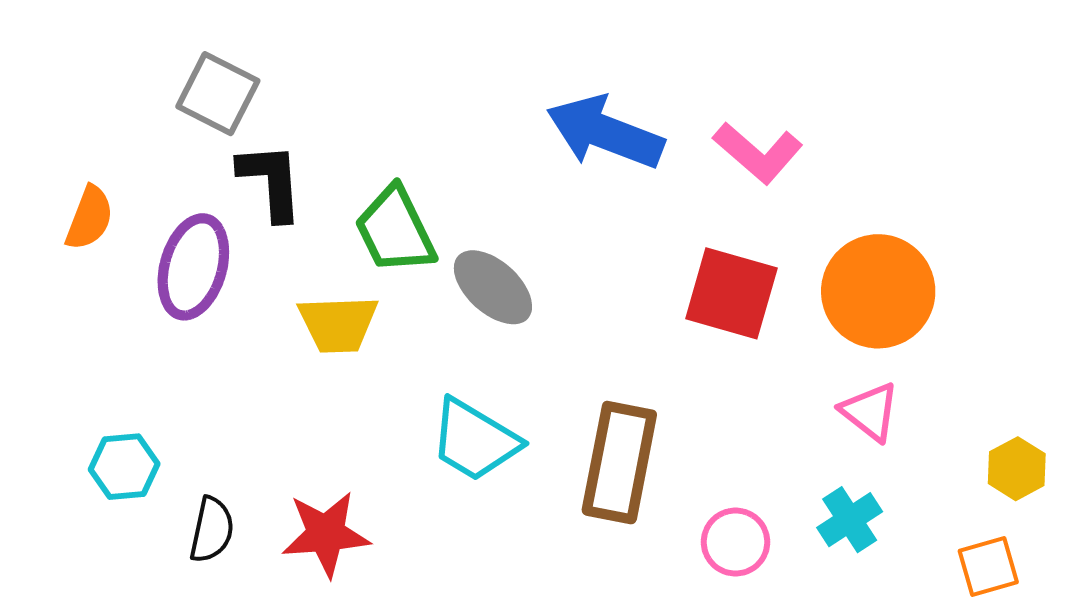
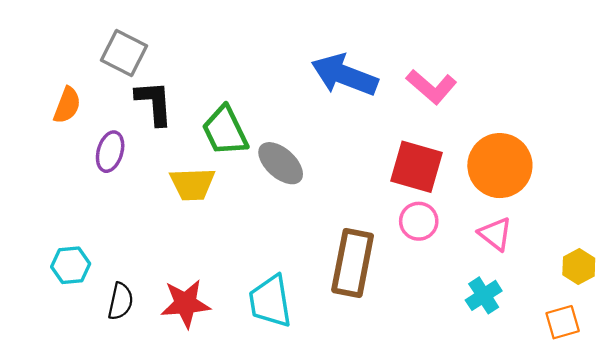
orange semicircle: (89, 218) -> (67, 105), moved
purple ellipse: (193, 267) -> (110, 152), size x0.7
cyan trapezoid: (475, 440) -> (270, 301), moved, turned 50
pink circle: (736, 542) -> (419, 221), moved

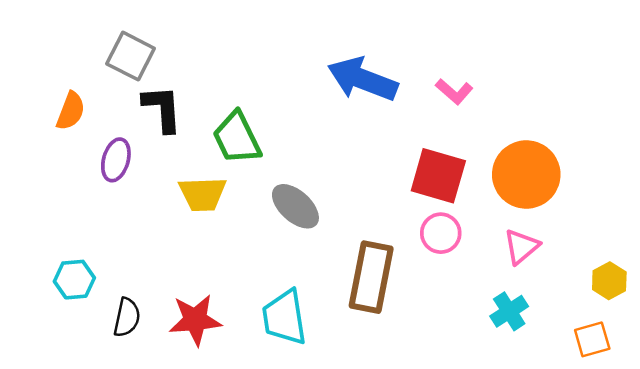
pink L-shape: (431, 87) -> (454, 91), size x0.7
gray ellipse: (281, 163) -> (295, 206), moved
pink triangle: (495, 234) -> (521, 247), turned 42

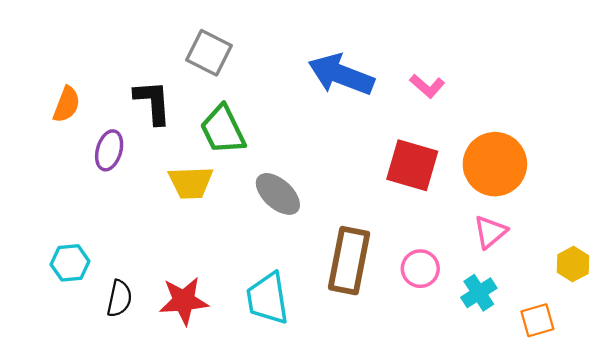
gray square: (131, 56) -> (209, 53), moved
pink circle: (441, 233) -> (420, 269), moved
orange square: (592, 339) -> (537, 320), moved

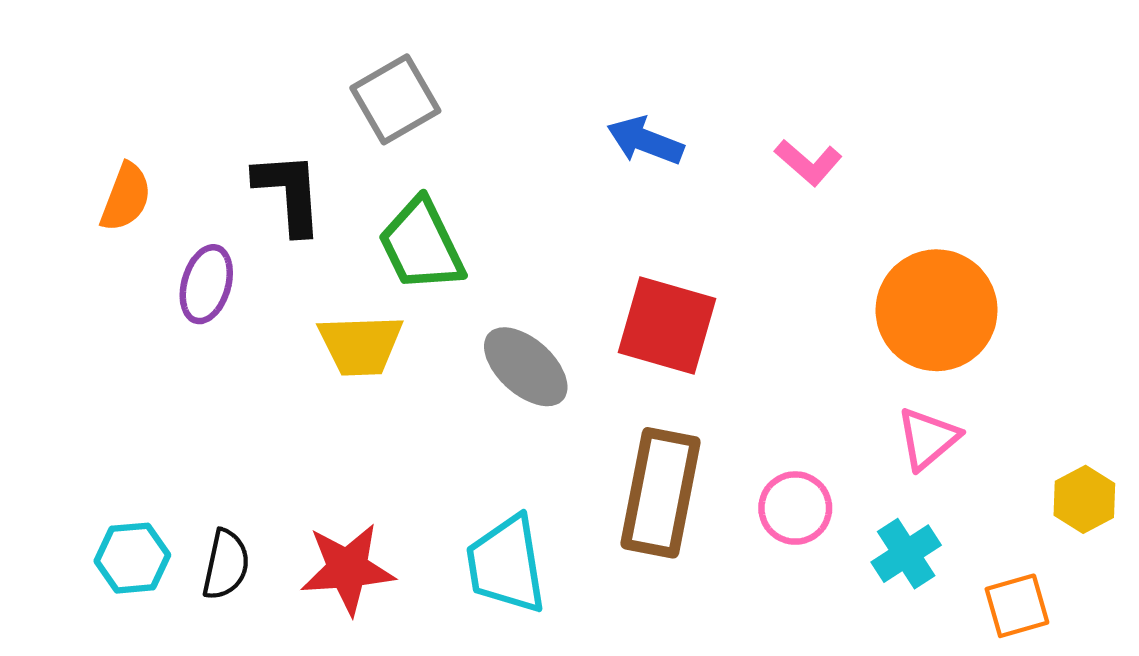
gray square: (209, 53) -> (395, 99), turned 33
blue arrow: (341, 75) -> (645, 141), size x0.6
red square: (412, 165) -> (667, 325), moved
cyan hexagon: (70, 263) -> (132, 558), moved

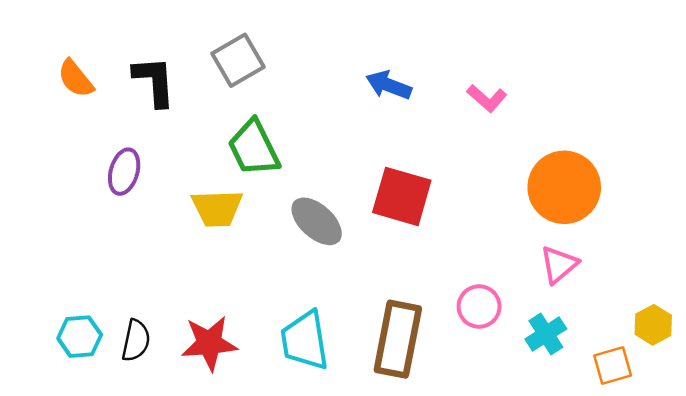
black L-shape: (289, 193) -> (154, 81), moved
orange semicircle: (126, 197) -> (76, 79), moved, turned 120
brown rectangle: (661, 493) -> (398, 339), moved
yellow hexagon: (1084, 499) -> (653, 325), moved

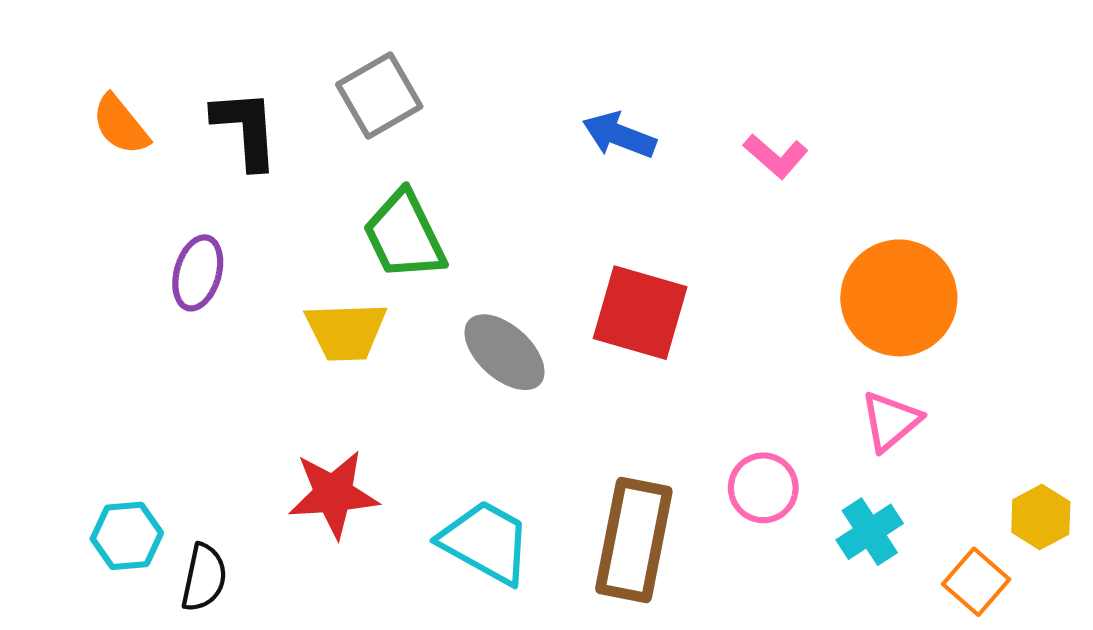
black semicircle: (136, 341) -> (204, 578), moved
cyan trapezoid: (305, 341) -> (486, 542), turned 128
red star: (209, 343) -> (333, 494), moved
orange square: (613, 365) -> (976, 582), turned -33

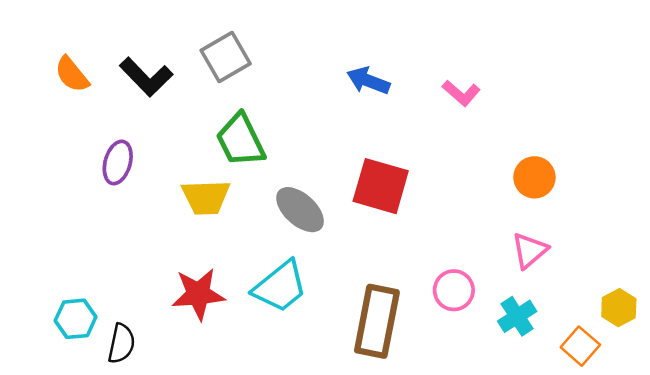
black L-shape: (246, 129) -> (146, 77), turned 140
orange circle: (899, 298) -> (534, 177), size x0.6
cyan trapezoid: (486, 542) -> (280, 287), moved, turned 112

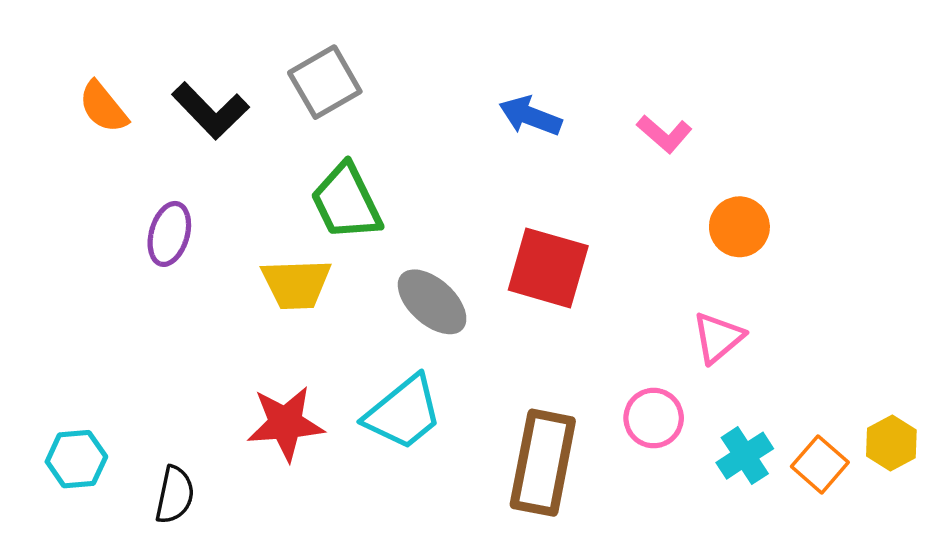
orange circle: (534, 177) -> (739, 227), moved
pink triangle: (530, 251) -> (718, 338), moved
cyan hexagon: (76, 319) -> (76, 459), moved
orange square: (580, 346) -> (820, 464), moved

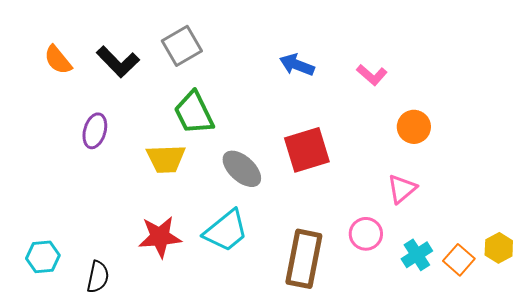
red square: (548, 268) -> (307, 150), turned -33

